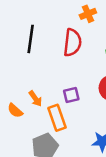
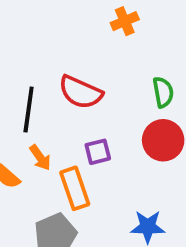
black line: (31, 39) -> (29, 110), moved
red semicircle: (72, 42) -> (80, 92), moved, turned 108

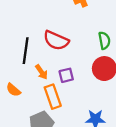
orange arrow: (40, 158) -> (41, 72), moved

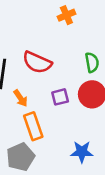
purple square: (66, 75) -> (60, 97), moved

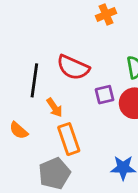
purple square: (60, 97) -> (105, 95), moved

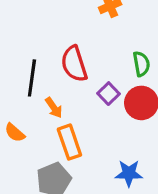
red semicircle: (73, 67) -> (74, 64), turned 48
purple square: (105, 95) -> (109, 94), turned -30

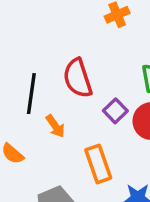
orange rectangle: (69, 142) -> (98, 164), moved

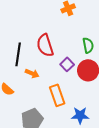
orange arrow: (55, 126) -> (32, 73), turned -32

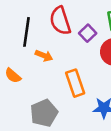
purple square: (67, 64) -> (88, 33), moved

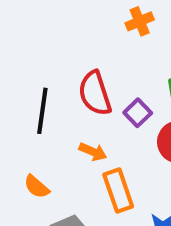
orange arrow: (44, 56) -> (93, 152), moved
orange semicircle: (13, 76) -> (37, 187), moved

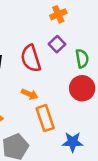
purple square: (138, 113) -> (57, 44), moved

